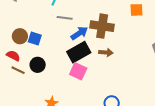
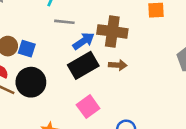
black circle: (38, 65) -> (31, 82), size x1.5
pink square: (78, 71) -> (88, 107), moved, turned 30

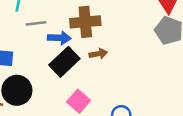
blue arrow: (84, 41) -> (59, 38), turned 50

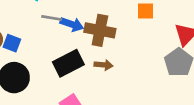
blue arrow: (59, 38) -> (72, 24), moved

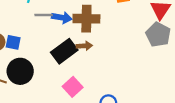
brown arrow: (104, 65) -> (84, 46), moved

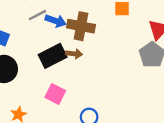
gray line: (44, 15) -> (37, 15), turned -36
pink square: (73, 87) -> (55, 94), turned -30

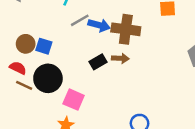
black rectangle: (53, 56) -> (98, 62), size x0.6
pink square: (55, 94) -> (74, 100), moved

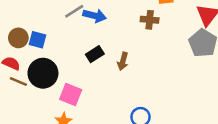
brown cross: (126, 29) -> (150, 20), moved, size x0.6
brown arrow: (120, 58) -> (123, 61), moved, turned 105

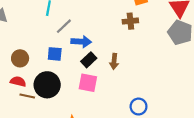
blue arrow: (95, 16) -> (81, 42), moved
blue square: (38, 40) -> (55, 54), moved
pink square: (71, 94) -> (88, 83), moved

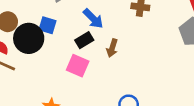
blue arrow: (81, 42) -> (93, 19), moved, turned 30
black circle: (47, 85) -> (29, 38), moved

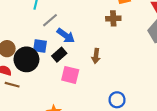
blue arrow: (93, 19) -> (66, 36), moved
black rectangle: (84, 40) -> (59, 55), moved

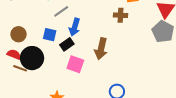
blue arrow: (66, 36) -> (75, 27), turned 66
brown arrow: (96, 56) -> (101, 49), size x1.5
black circle: (26, 59) -> (32, 58), moved

